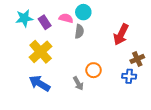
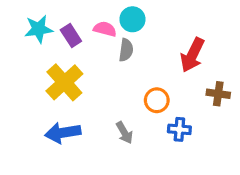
brown cross: (137, 59) -> (218, 94), turned 32
orange circle: (94, 70) -> (157, 100), moved
blue cross: (129, 76) -> (179, 129), moved
blue arrow: (40, 83) -> (63, 133), turned -40

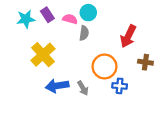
purple rectangle: (71, 35) -> (47, 15), moved
orange circle: (157, 100) -> (104, 66), size x1.5
blue arrow: (63, 133) -> (57, 86), moved

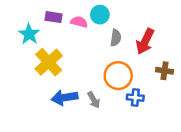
purple rectangle: (47, 15) -> (54, 17), turned -48
cyan star: (26, 19) -> (29, 34), moved, turned -30
gray semicircle: (84, 33) -> (116, 38), moved

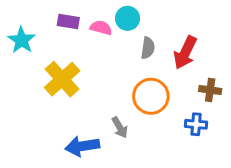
cyan star: (29, 34) -> (22, 40), moved
blue arrow: (65, 98) -> (82, 146), moved
blue cross: (135, 98) -> (196, 124), moved

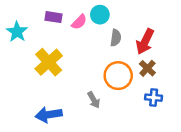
pink semicircle: (101, 28) -> (79, 22), turned 119
brown cross: (210, 90) -> (147, 68), moved, turned 35
blue arrow: (82, 146) -> (49, 115), moved

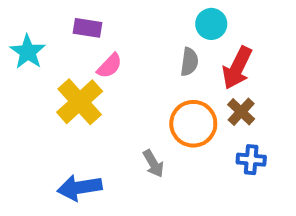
cyan circle: (100, 15) -> (211, 24), moved
pink semicircle: (79, 22) -> (109, 66), moved

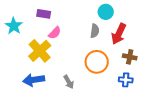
brown cross: (241, 112) -> (130, 57), moved, turned -32
gray arrow: (153, 164) -> (69, 82), moved
blue arrow: (80, 188) -> (34, 80), moved

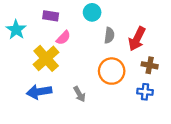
cyan circle: (106, 12) -> (92, 12), moved

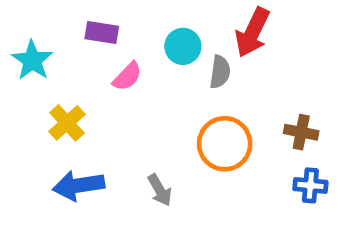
cyan circle: (92, 12) -> (183, 46), moved
red arrow: (137, 39) -> (252, 32), moved
yellow cross: (46, 58) -> (67, 123), moved, size x0.7
blue cross: (145, 92) -> (310, 185), moved

